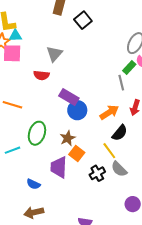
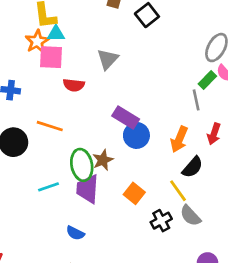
red semicircle: (41, 75) -> (74, 85), moved
orange arrow: (109, 112) -> (179, 139), turned 144
green ellipse: (37, 133) -> (82, 165), turned -30
brown star: (68, 138) -> (103, 160), moved
purple trapezoid: (59, 167) -> (88, 189), moved

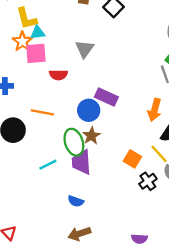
blue circle: (136, 135) -> (89, 110), moved
orange square: (134, 193) -> (132, 159), moved

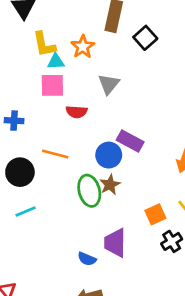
orange star: (22, 41) -> (83, 47), moved
orange square: (132, 159) -> (155, 214), turned 30
purple trapezoid: (81, 162) -> (115, 243), moved
cyan line: (48, 165) -> (26, 212), moved

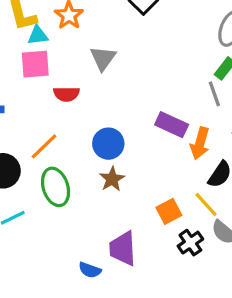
purple rectangle: (130, 141) -> (172, 125), moved
orange line: (55, 154) -> (44, 146), turned -55
green ellipse: (89, 191) -> (56, 187), moved

